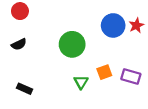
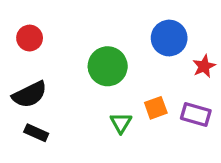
red circle: (20, 11) -> (30, 38), moved
red star: (136, 25) -> (204, 66), moved
black semicircle: (19, 44) -> (30, 95), moved, size x1.5

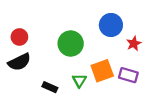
red circle: (30, 38) -> (19, 37), moved
orange square: (156, 108) -> (102, 71), size x1.5
black rectangle: (36, 133) -> (50, 87), moved

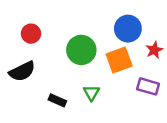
red circle: (19, 37) -> (31, 34), moved
orange square: (102, 71) -> (119, 60), moved

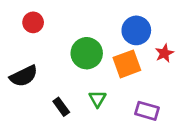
red circle: (31, 34) -> (33, 22), moved
purple rectangle: (148, 86) -> (147, 111), moved
black rectangle: (57, 100) -> (61, 107), turned 30

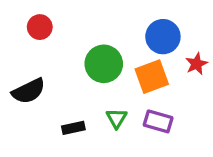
black rectangle: (61, 107) -> (73, 128), turned -66
purple rectangle: (147, 111) -> (158, 121), moved

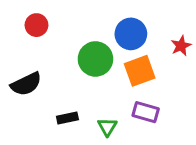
blue circle: (163, 37) -> (131, 34), moved
red star: (197, 64) -> (181, 46), moved
green triangle: (117, 118) -> (107, 127), moved

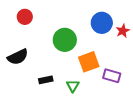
blue circle: (131, 34) -> (102, 23), moved
orange square: (140, 71) -> (89, 62), moved
purple rectangle: (146, 112) -> (112, 76), moved

